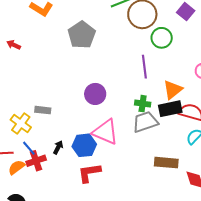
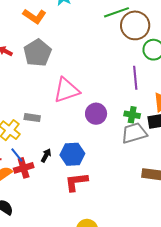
gray pentagon: (82, 35) -> (37, 53), moved
purple circle: (95, 94) -> (96, 114), moved
pink triangle: (105, 132) -> (66, 90), moved, turned -44

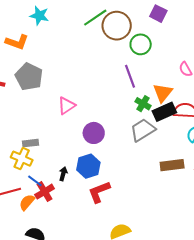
pink triangle: (66, 90) -> (67, 106), size x0.7
purple circle: (96, 114) -> (94, 133), moved
green cross: (132, 115) -> (143, 104), moved, turned 35
gray rectangle: (32, 118) -> (30, 143), moved

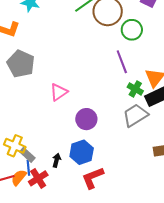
gray rectangle: (30, 143) -> (27, 155), moved, turned 49
blue line: (35, 181) -> (28, 168), turned 49
orange semicircle: (27, 202) -> (19, 177), moved

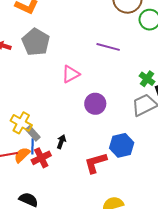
purple line: (122, 62) -> (108, 47), moved, turned -60
blue hexagon: (82, 152) -> (122, 145), moved

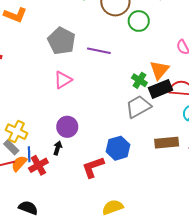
gray pentagon: (36, 42) -> (61, 41), moved
purple circle: (95, 104) -> (67, 127), moved
gray rectangle: (33, 133) -> (11, 147), moved

